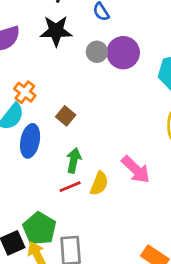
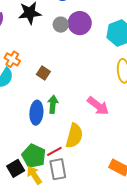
blue ellipse: (30, 141) -> (36, 113), moved
yellow semicircle: (99, 183) -> (74, 136), moved, size x1.4
red line: (70, 187) -> (54, 151), moved

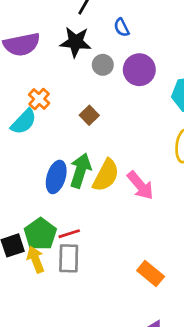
gray circle: (61, 25) -> (103, 65), moved
brown square: (43, 73) -> (89, 115), moved
green arrow: (53, 104) -> (80, 171), size x1.4
yellow semicircle: (74, 136) -> (106, 175), moved

